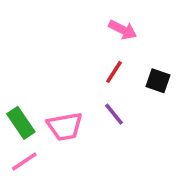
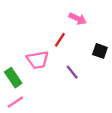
red line: (114, 72) -> (60, 40), moved
pink trapezoid: (65, 126) -> (38, 60), moved

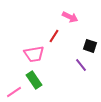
purple line: (72, 72) -> (81, 65), moved
green rectangle: (13, 78) -> (34, 80), moved

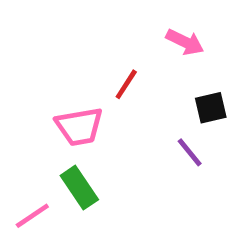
pink arrow: (70, 17) -> (185, 42), moved
black square: (90, 46) -> (211, 108), turned -32

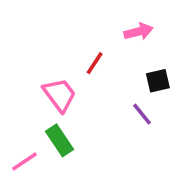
pink arrow: (185, 42) -> (139, 32), turned -40
pink trapezoid: (79, 127) -> (60, 95), turned -117

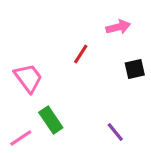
pink trapezoid: (60, 95) -> (28, 78), moved
purple line: (142, 114) -> (115, 132), moved

